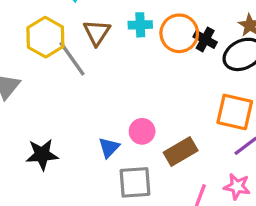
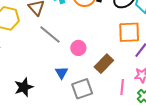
gray line: (72, 59) -> (50, 35), moved
pink circle: (142, 131) -> (78, 48), moved

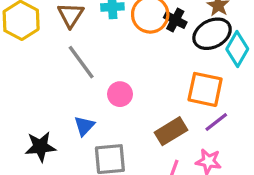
brown rectangle: (104, 64) -> (171, 131), moved
black star: (24, 87) -> (40, 147), moved

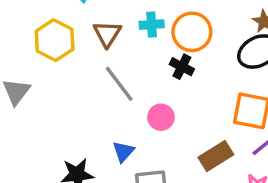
black cross: (175, 20) -> (182, 67), moved

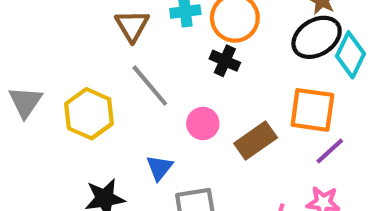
yellow hexagon: (55, 40) -> (89, 114), moved
brown rectangle: (216, 156) -> (256, 140), moved

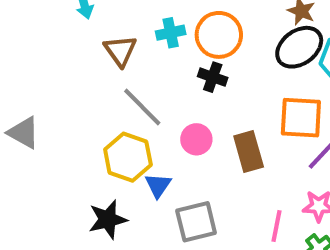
gray triangle: (25, 102) -> (24, 133), turned -30
yellow hexagon: (89, 114) -> (128, 157), moved
brown rectangle: (256, 140) -> (249, 152), turned -66

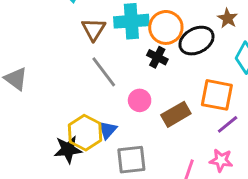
cyan cross: (171, 33) -> (131, 21), size x1.6
black ellipse: (299, 47) -> (196, 41), moved
brown rectangle: (249, 152) -> (176, 114), turned 68
yellow hexagon: (128, 157) -> (85, 133), moved

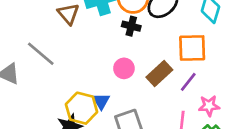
gray line: (104, 72) -> (41, 54), moved
purple line: (228, 124) -> (188, 82), moved

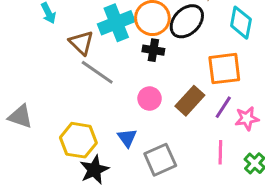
gray line: (41, 54) -> (97, 72), moved
pink star: (209, 106) -> (247, 118), moved
yellow hexagon: (82, 108) -> (78, 140), moved

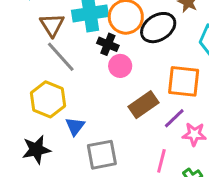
black cross: (153, 50) -> (108, 44), moved
pink circle: (150, 99) -> (120, 66), moved
yellow hexagon: (78, 140) -> (48, 99), moved

